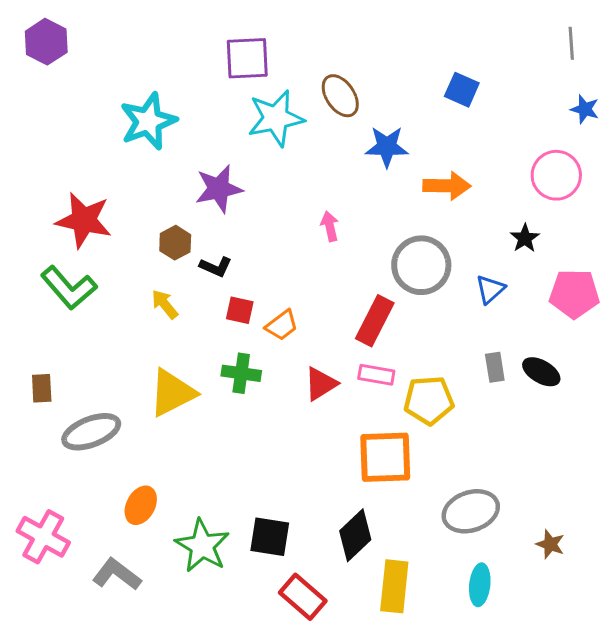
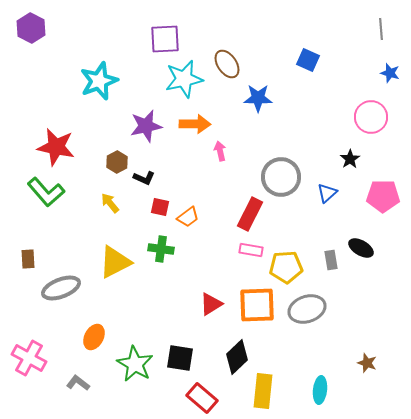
orange arrow: (447, 186) -> (195, 124), moved
gray rectangle: (495, 367) -> (331, 260), moved
red triangle: (321, 384) -> (211, 304), moved
gray ellipse: (471, 511) -> (307, 309), moved
gray L-shape: (117, 574) -> (78, 383), size x0.7

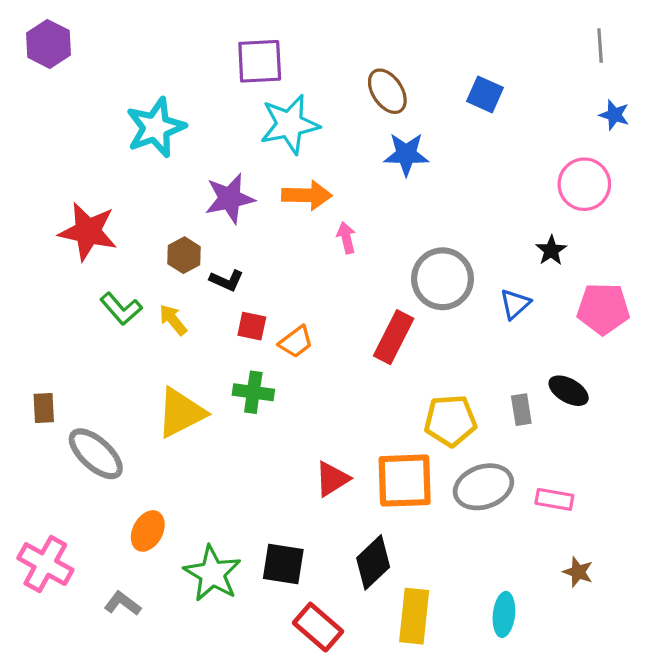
brown ellipse: (227, 64) -> (387, 91), moved
green L-shape: (46, 192) -> (121, 309), moved, size x0.7
pink rectangle: (251, 250) -> (554, 499), moved
gray ellipse: (61, 288) -> (96, 454), turned 63

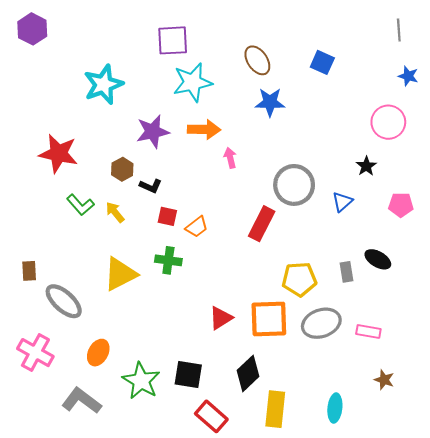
pink pentagon: (603, 309) -> (401, 205), size x0.7
pink cross: (45, 564) -> (35, 353), moved
gray L-shape: (123, 603) -> (81, 401), size x1.6

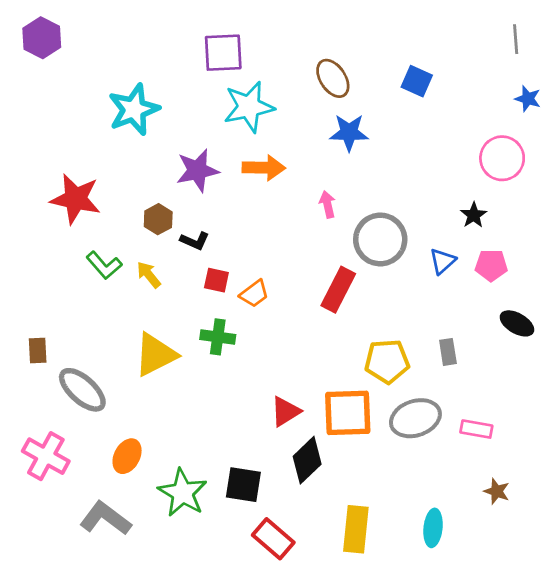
pink arrow: (230, 158) -> (327, 204), moved
pink pentagon: (401, 205) -> (491, 265), moved
black ellipse: (378, 259) -> (517, 323), moved
black diamond: (248, 373) -> (307, 460), moved

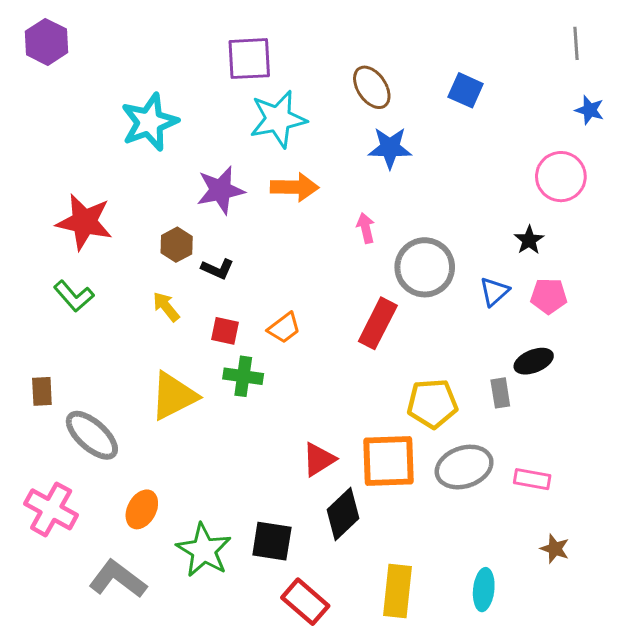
green L-shape: (104, 265) -> (74, 296), moved
red square: (216, 280) -> (225, 331), moved
black ellipse: (517, 323) -> (534, 361), moved, turned -52

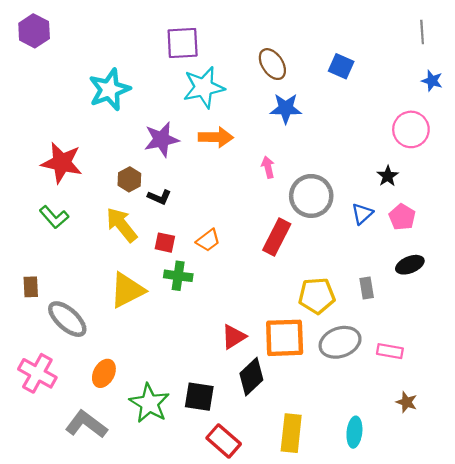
pink pentagon: (549, 296) -> (402, 217), turned 30
yellow arrow: (166, 307) -> (122, 225), size x1.6
black ellipse: (534, 361) -> (410, 265), moved

